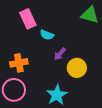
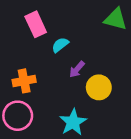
cyan semicircle: (47, 35) -> (60, 45), turned 120

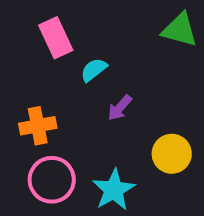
yellow circle: (99, 87) -> (172, 154), moved
pink circle: (18, 116) -> (52, 180), moved

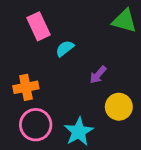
purple arrow: (120, 108) -> (98, 75), moved

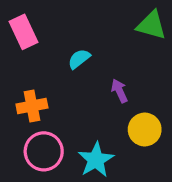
pink rectangle: (38, 26) -> (24, 32), moved
purple arrow: (98, 75) -> (119, 91), turned 114

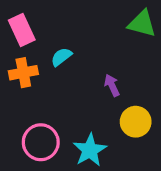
cyan semicircle: (79, 59) -> (61, 57), moved
orange cross: (32, 106) -> (23, 73), moved

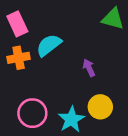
cyan semicircle: (61, 57) -> (49, 45), size x1.5
yellow circle: (136, 122) -> (100, 107), moved

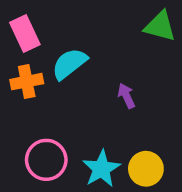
yellow circle: (100, 107) -> (146, 169), moved

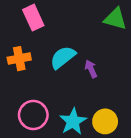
pink rectangle: (25, 34) -> (33, 18), moved
cyan semicircle: (69, 64) -> (63, 57), moved

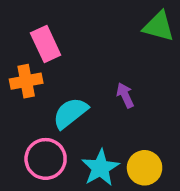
pink rectangle: (33, 18) -> (46, 44), moved
cyan semicircle: (63, 57) -> (70, 113), moved

